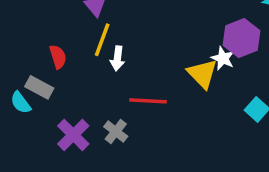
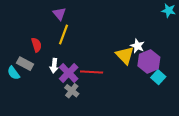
purple hexagon: (242, 38) -> (149, 62), moved
white arrow: (117, 58) -> (54, 66), moved
purple cross: (73, 135) -> (69, 73), moved

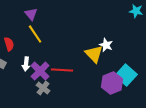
yellow line: (63, 34) -> (35, 34), turned -54
purple hexagon: (149, 62) -> (112, 83), moved
cyan square: (158, 77) -> (126, 75), size x1.5

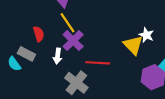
purple cross: (40, 71) -> (73, 41), moved
gray cross: (43, 88) -> (76, 83), size x1.5

